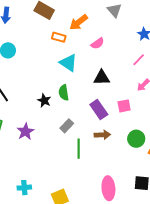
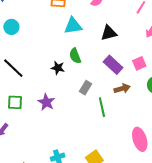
cyan triangle: (68, 63) -> (73, 26), turned -30
pink square: (124, 106) -> (139, 63), moved

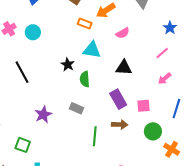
black star: (58, 68) -> (68, 65), moved
gray rectangle: (85, 88) -> (76, 108), moved, turned 64
green square: (15, 102) -> (23, 145), moved

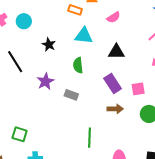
black star: (68, 65) -> (49, 45), moved
purple star: (43, 115) -> (45, 81), moved
green line: (95, 136) -> (90, 138), moved

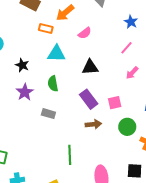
purple star: (45, 81) -> (25, 92), moved

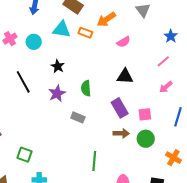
cyan triangle: (56, 54) -> (62, 29), moved
green circle: (127, 127) -> (146, 139), moved

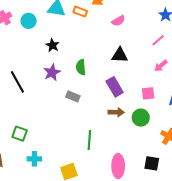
black line: (23, 82) -> (17, 82), moved
pink square: (145, 114) -> (148, 93), moved

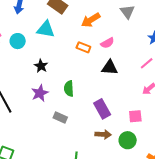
orange rectangle: (80, 12) -> (83, 47), moved
black triangle: (120, 55) -> (110, 68), moved

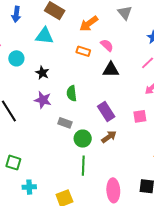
cyan circle: (18, 41) -> (16, 58), moved
pink semicircle: (107, 43) -> (107, 45), turned -104
purple star: (40, 93) -> (43, 100), turned -30
brown arrow: (103, 134) -> (109, 137), turned -35
green circle: (128, 140) -> (83, 139), moved

